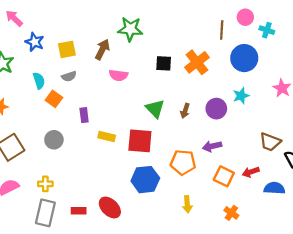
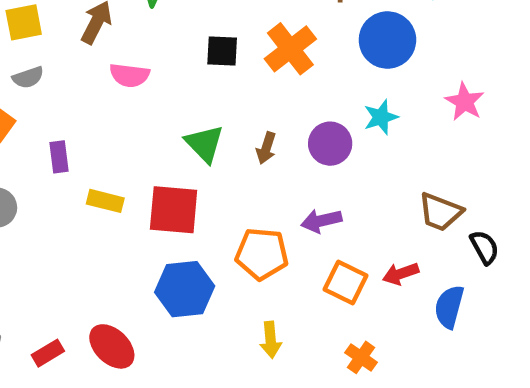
blue semicircle: (274, 188) -> (449, 307), turned -78
red rectangle: (79, 211) -> (48, 353), turned -32

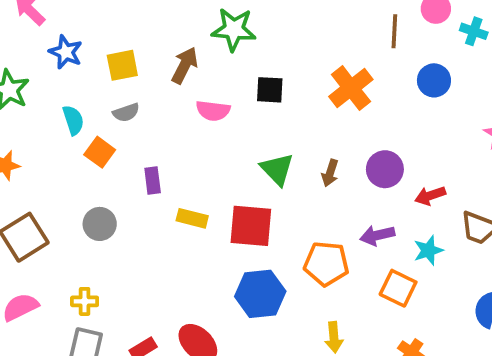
blue circle: (387, 40) -> (434, 80), size x0.7
black square: (222, 51) -> (270, 90), moved
cyan star: (381, 117) -> (428, 250), moved
red arrow: (401, 274) -> (430, 196), moved

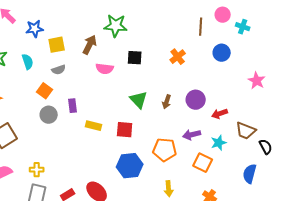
blue star: (66, 52) -> (35, 29), moved, turned -30
orange cross: (351, 88) -> (178, 57), size x0.7
cyan semicircle: (73, 120) -> (28, 62), moved
gray circle: (100, 224) -> (49, 115), moved
red square: (251, 226) -> (125, 130), size x0.7

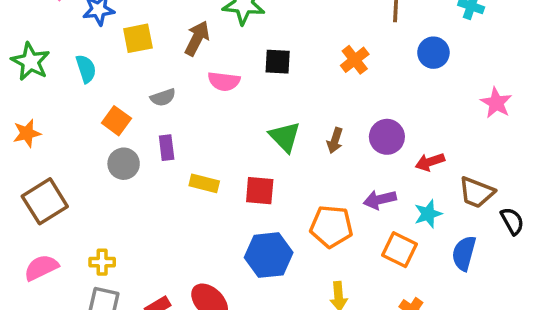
gray semicircle: (59, 70) -> (163, 97), moved
blue semicircle: (250, 174) -> (464, 253), moved

